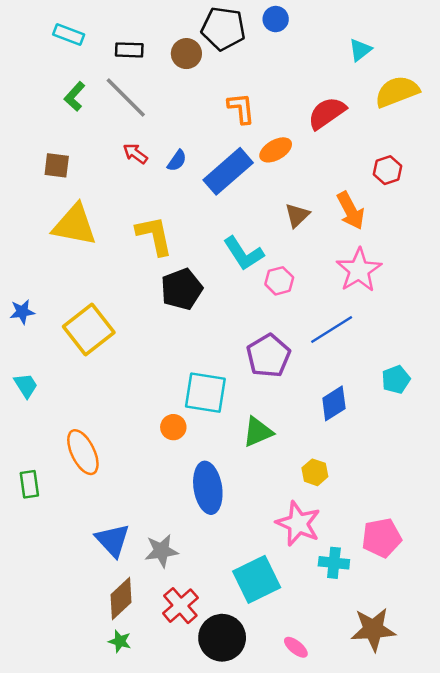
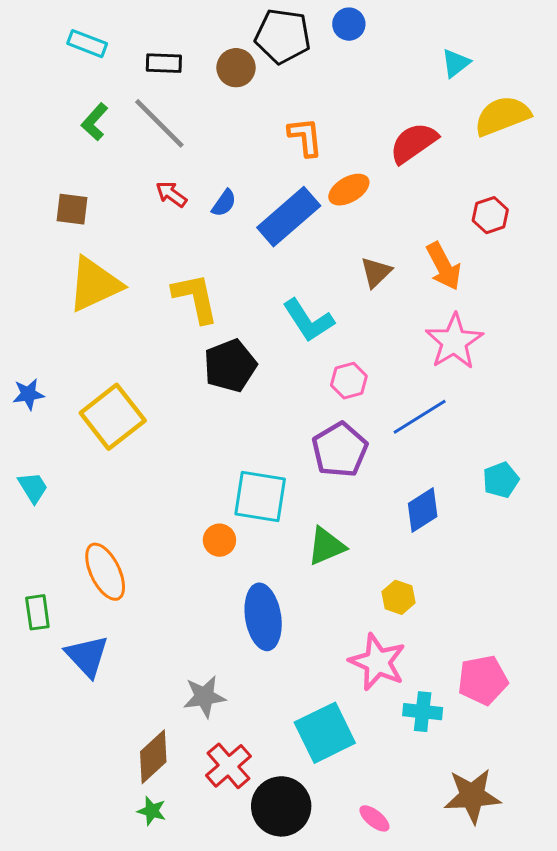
yellow triangle: (75, 225) -> (95, 284), turned -36
pink hexagon: (279, 281) -> (349, 381), moved
blue triangle: (113, 540) -> (87, 656), moved

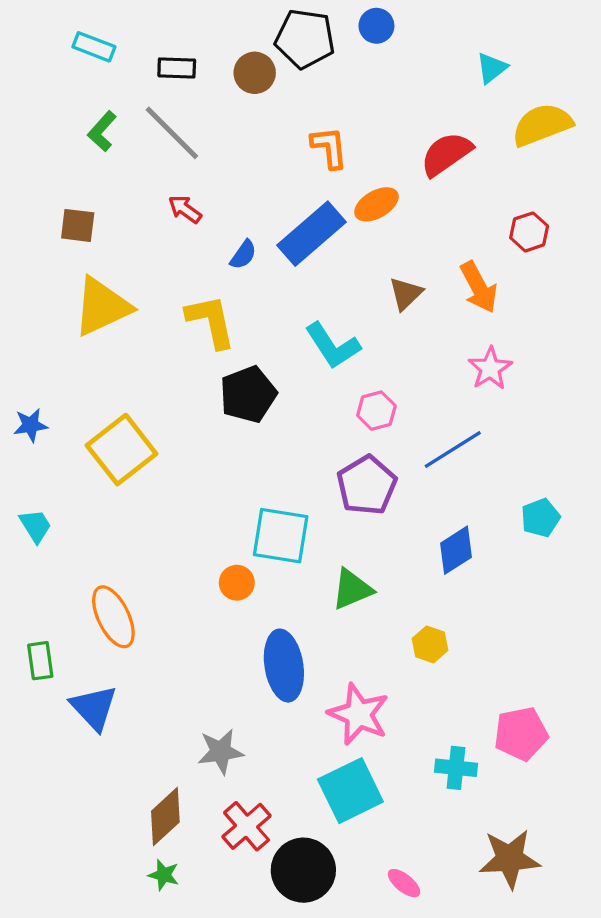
blue semicircle: (224, 203) -> (243, 255), moved
pink star: (454, 342) -> (490, 368), size x0.7
pink star: (377, 662) -> (359, 714), moved

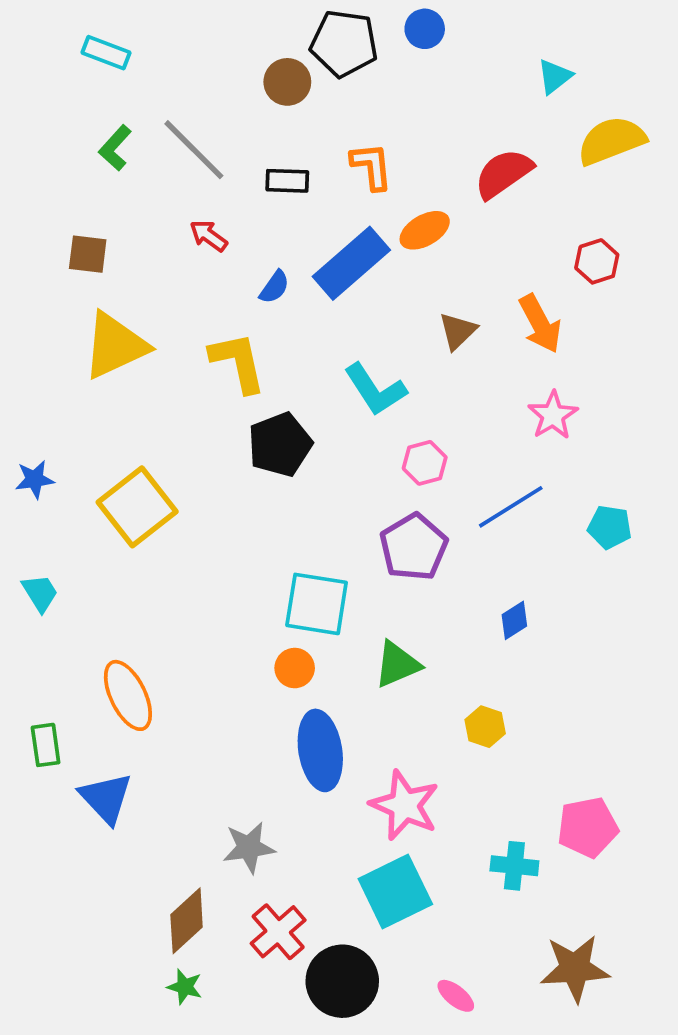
black rectangle: (177, 68) -> (287, 181), moved
cyan pentagon: (540, 518) -> (610, 527), moved, turned 30
blue diamond: (456, 550) -> (514, 620), size x0.7
orange circle: (237, 583) -> (295, 668), moved

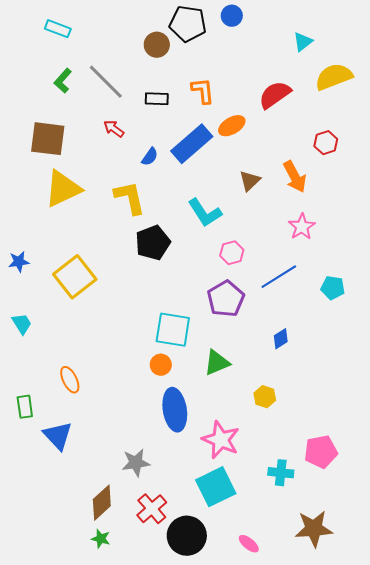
brown square: (88, 254) -> (48, 139), size x1.6
orange ellipse: (128, 695) -> (70, 380), size x0.7

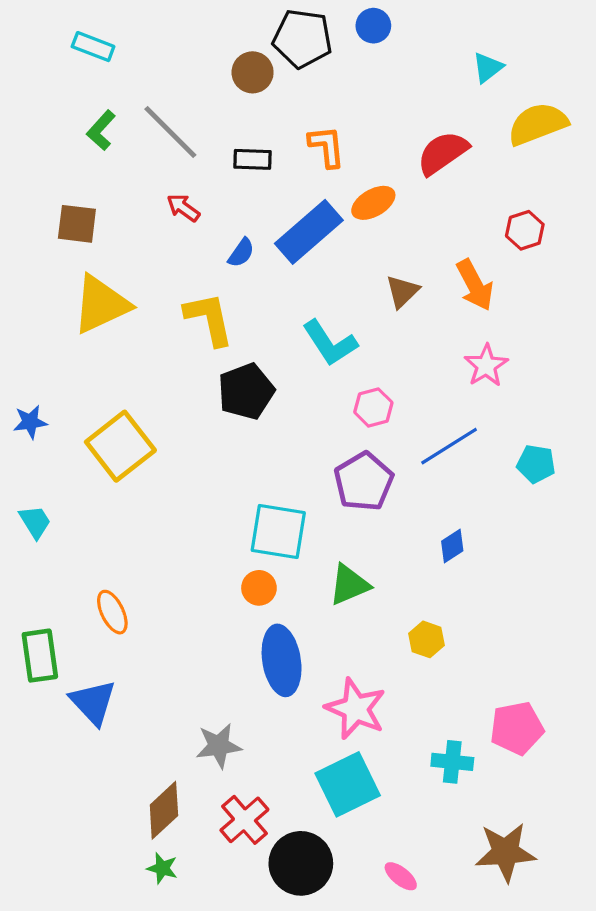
brown square: (48, 139) -> (77, 224), size x0.7
green rectangle: (25, 407) -> (40, 656), size x1.4

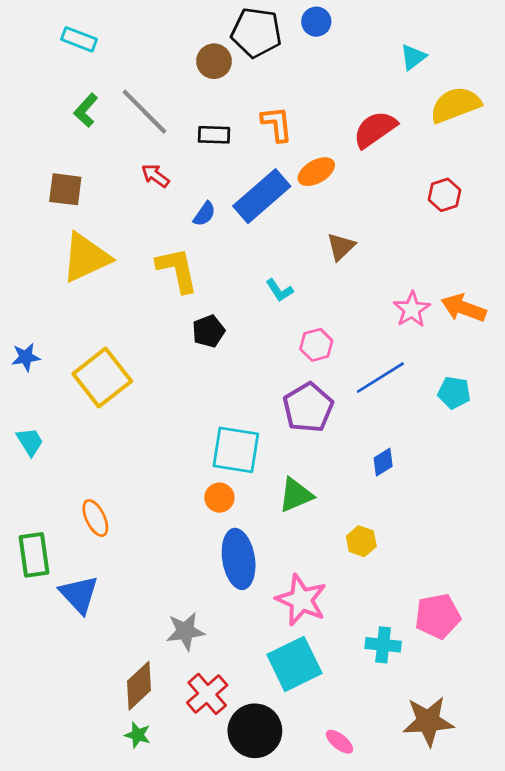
orange arrow: (475, 285) -> (464, 308), moved, turned 138
cyan L-shape: (330, 343) -> (279, 290), size x0.6
black pentagon: (246, 391) -> (209, 331), size x0.7

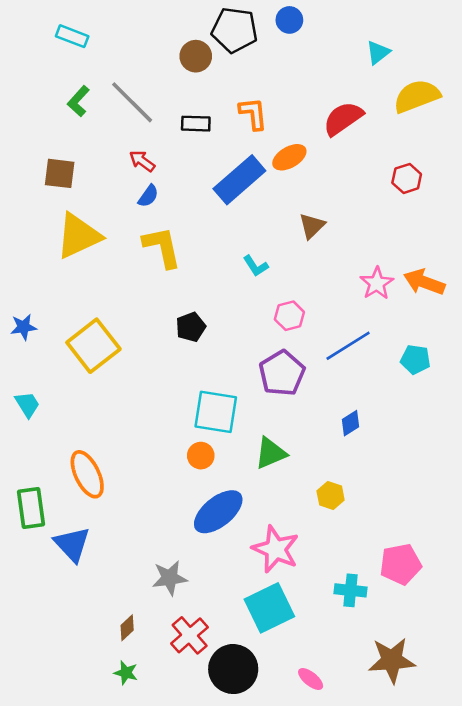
blue semicircle: (204, 214) -> (148, 196), moved
black pentagon: (209, 331) -> (191, 327), moved
orange ellipse: (95, 518) -> (87, 474), size x1.4
blue ellipse: (239, 559) -> (218, 512), turned 60
brown diamond: (139, 686) -> (127, 628), size x0.6

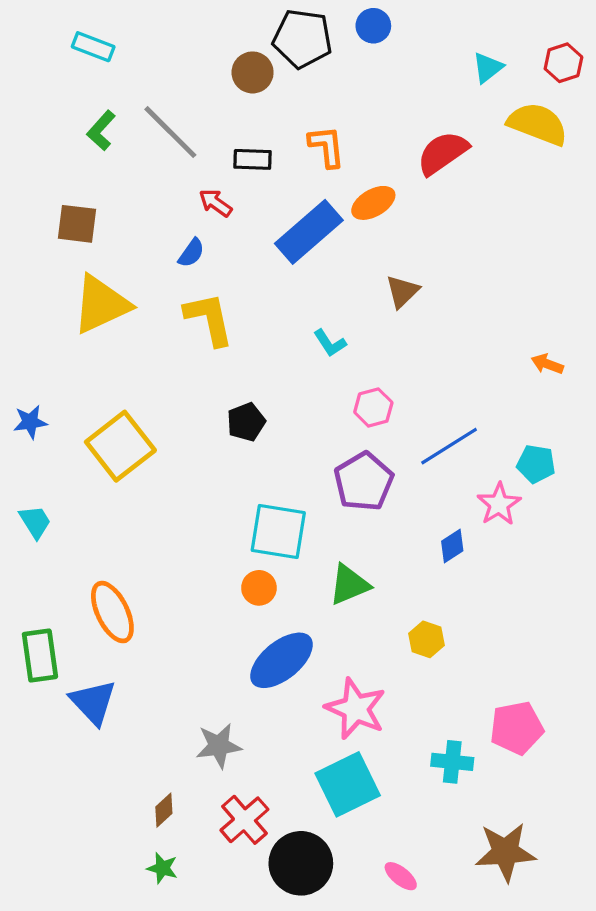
yellow semicircle: (417, 96) -> (538, 124), turned 42
red arrow: (142, 161) -> (215, 203), moved
red hexagon: (407, 178) -> (563, 63), moved
orange arrow: (424, 282) -> (547, 364), size x0.6
pink star: (377, 283) -> (499, 504), moved

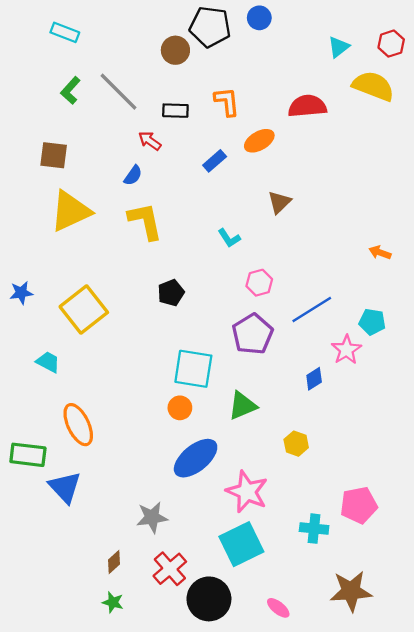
red semicircle: (443, 153) -> (307, 106), turned 30
blue rectangle: (309, 232) -> (215, 161), size x0.5
cyan trapezoid: (35, 522) -> (48, 362), moved, turned -30
green rectangle: (40, 656) -> (28, 455), turned -75

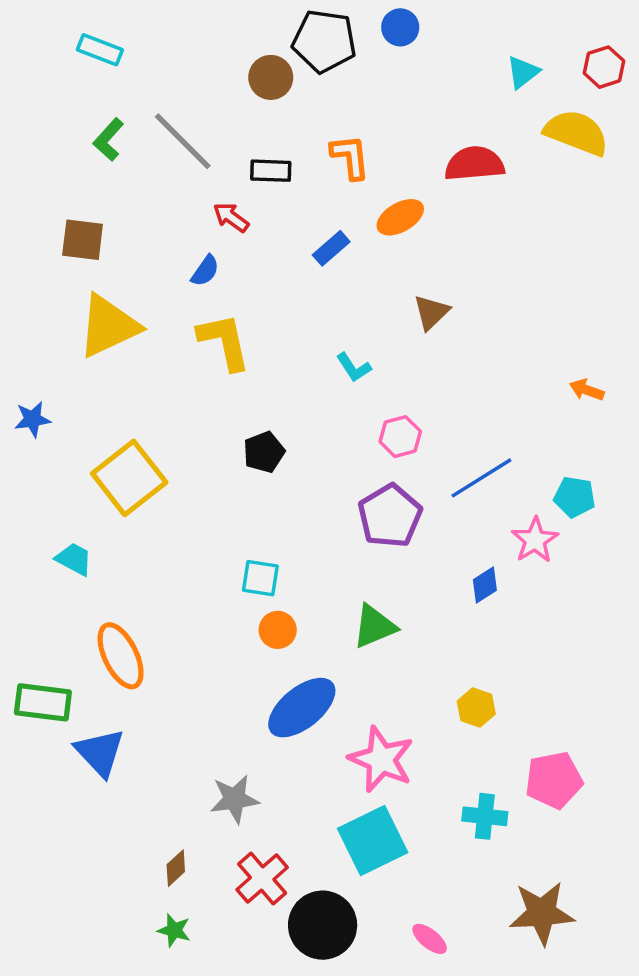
blue star: (21, 293) -> (33, 419), moved
cyan square: (193, 369) -> (260, 578), moved, size x0.6
yellow hexagon: (296, 444) -> (476, 708), moved

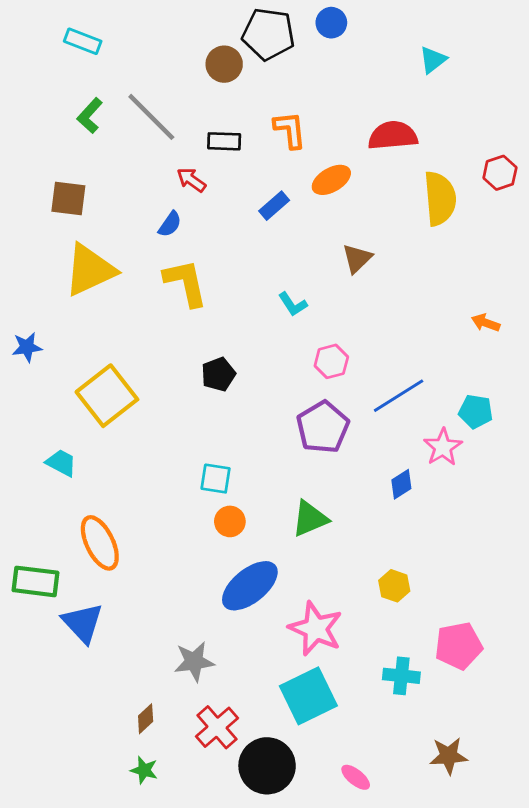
red hexagon: (604, 67) -> (500, 173), moved
yellow semicircle: (576, 133) -> (440, 198), moved, turned 64
brown star: (542, 913) -> (449, 756), size x0.7

